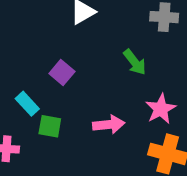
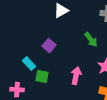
pink arrow: (109, 125) -> (76, 76), turned -72

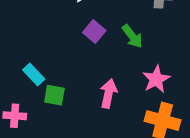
purple square: (49, 46) -> (94, 31), moved

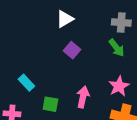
green arrow: (132, 36) -> (117, 48), moved
green square: (54, 95) -> (50, 104), moved

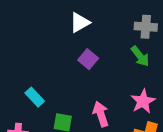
pink arrow: (83, 97) -> (101, 114), turned -30

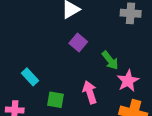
green arrow: (140, 56) -> (110, 60), moved

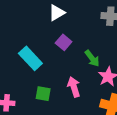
cyan rectangle: (30, 77) -> (30, 58), moved, size x1.5

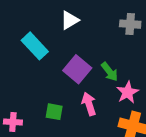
purple square: (64, 42) -> (77, 69), moved, size x1.5
cyan rectangle: (30, 58) -> (35, 46), moved

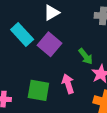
purple square: (77, 69) -> (49, 44), moved
green square: (54, 112) -> (38, 90), size x1.5

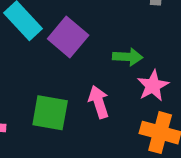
green arrow: (86, 56) -> (128, 57), turned -49

